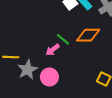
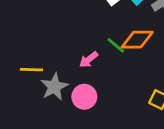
green line: (63, 39) -> (116, 45), moved

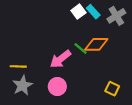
pink arrow: (89, 60) -> (60, 59), size x1.5
gray star: (54, 87) -> (22, 85), moved

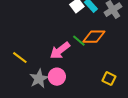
yellow line: (18, 66) -> (20, 58), turned 35
gray star: (22, 85) -> (39, 79), moved

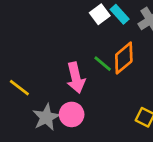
orange diamond: (94, 37) -> (124, 58), turned -40
pink arrow: (60, 51) -> (76, 78), turned -65

